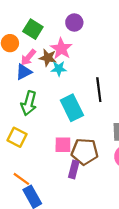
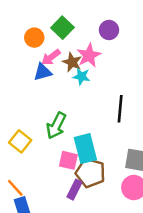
green arrow: (29, 103) -> (56, 126), moved
cyan rectangle: (72, 108) -> (85, 149), moved

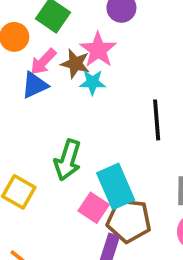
pink square: (68, 160) -> (94, 208), turned 30

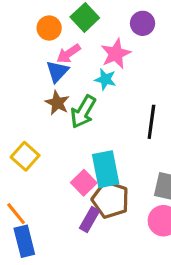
brown star: (75, 64) -> (57, 103), moved
blue triangle: (35, 85) -> (57, 71), turned -35
green arrow: (68, 160) -> (83, 112), moved

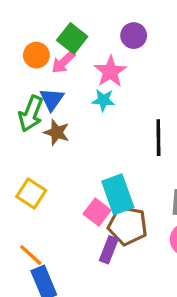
pink arrow: (69, 54) -> (63, 62), moved
green arrow: (83, 112) -> (31, 114), moved

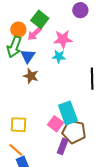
purple circle: (134, 36) -> (80, 10), moved
pink star: (110, 72) -> (63, 39), turned 30
green arrow: (31, 114) -> (14, 47), moved
yellow square: (31, 193) -> (18, 125), moved, turned -30

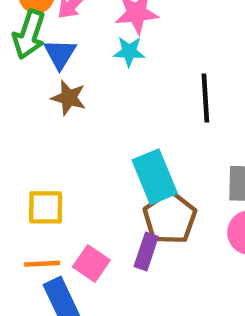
pink square: (55, 124) -> (91, 263), moved
brown pentagon: (74, 132) -> (170, 218), turned 30
orange line: (16, 150) -> (42, 264), turned -42

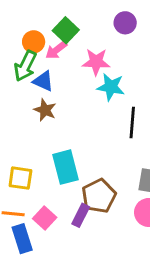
cyan star: (129, 52) -> (111, 87), moved, size x1.4
blue triangle: (60, 54) -> (43, 81), turned -45
cyan rectangle: (155, 177) -> (66, 167), moved

